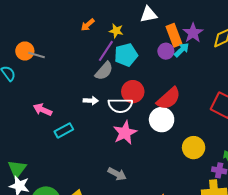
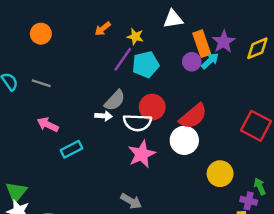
orange circle: (25, 51) -> (41, 34), moved
gray line: (36, 55) -> (41, 83), moved
gray semicircle: (104, 71) -> (115, 100), moved

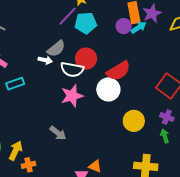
purple cross: (249, 201) -> (167, 117), moved

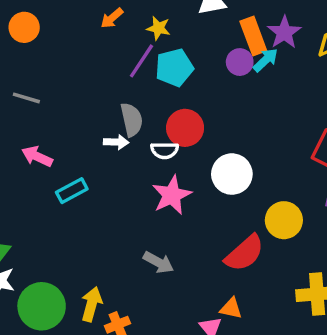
gray semicircle: (56, 49) -> (132, 120), turned -54
white semicircle: (72, 69) -> (165, 150), size x0.7
red semicircle: (118, 71) -> (244, 253), moved

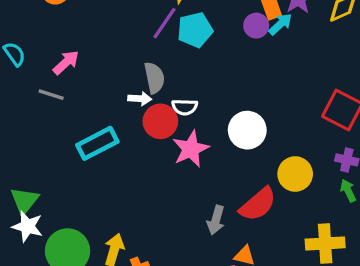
gray line: (26, 98) -> (51, 95), moved
red circle: (185, 128) -> (160, 121), moved
pink arrow: (37, 156) -> (66, 63), moved, turned 112
cyan rectangle: (72, 191) -> (97, 143), size x1.4
gray arrow: (158, 262) -> (216, 220), moved, turned 76

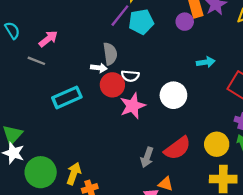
cyan arrow: (280, 24) -> (206, 62), moved, turned 30
yellow circle: (295, 174) -> (217, 144), moved

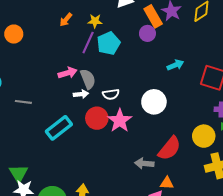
pink arrow: (48, 39) -> (68, 73), moved, turned 36
red circle: (112, 85) -> (97, 118), moved
gray arrow: (147, 157) -> (144, 163), turned 90

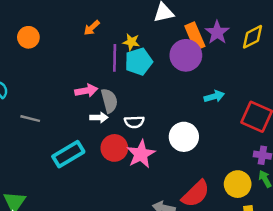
yellow star: (95, 21) -> (131, 42), moved
purple circle: (147, 33) -> (186, 55), size x1.6
purple line: (88, 43) -> (115, 58), turned -30

